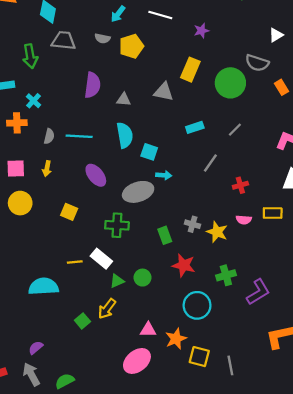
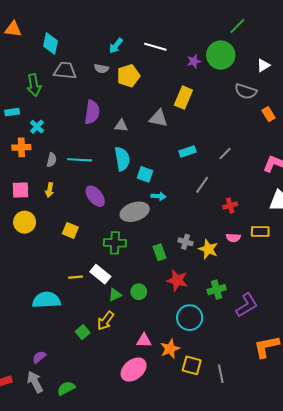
green circle: (230, 83) -> (221, 55), moved

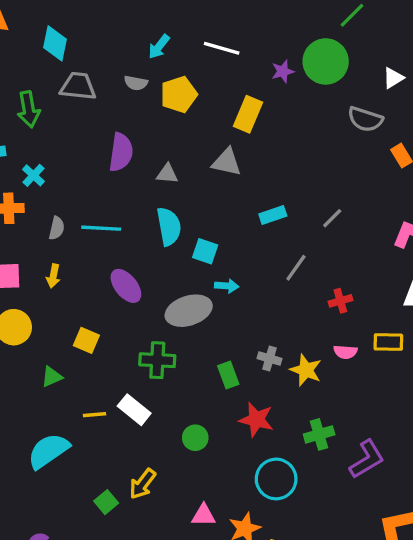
yellow rectangle: (183, 98) -> (248, 114), moved
green triangle: (115, 295) -> (52, 377), moved
cyan semicircle: (46, 300) -> (48, 451), turned -32

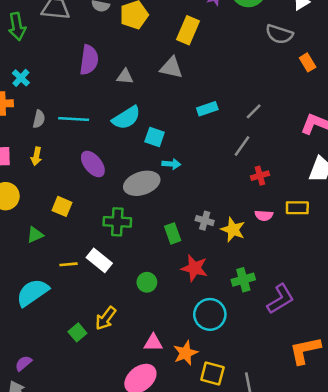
cyan semicircle: (169, 226) -> (126, 118), turned 68
gray line: (296, 268) -> (242, 146), moved

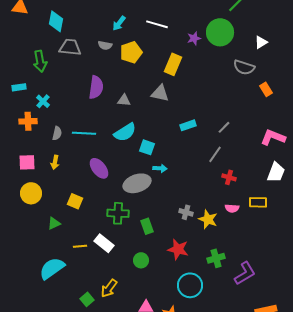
red cross: (260, 176) -> (229, 177), turned 32
green rectangle: (173, 233) -> (147, 226), moved

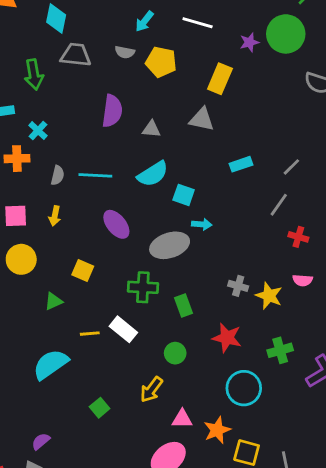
yellow pentagon: (131, 52) -> (161, 62), turned 30
yellow arrow: (109, 288) -> (151, 390), moved

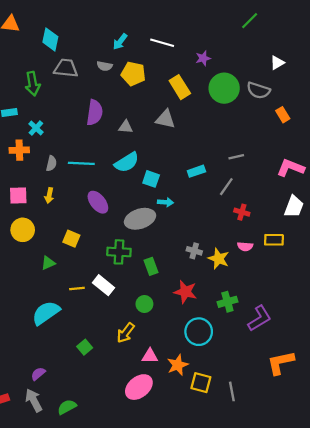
green circle: (286, 34) -> (224, 88), moved
yellow rectangle: (220, 79) -> (180, 87), turned -55
cyan rectangle: (241, 164) -> (196, 171), moved
gray line: (291, 167) -> (236, 157), turned 32

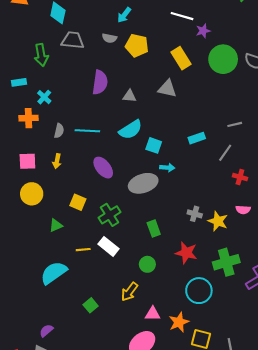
white line: (162, 43) -> (182, 16), moved
green cross: (119, 252) -> (109, 215), moved, turned -35
green cross: (227, 302) -> (226, 262), size x1.4

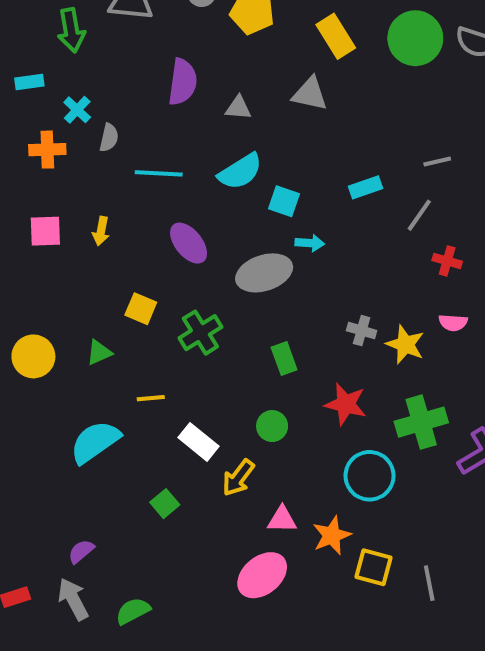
gray semicircle: (59, 131) -> (109, 138), moved
yellow circle: (32, 194) -> (33, 356), moved
white rectangle: (108, 246) -> (198, 442), moved

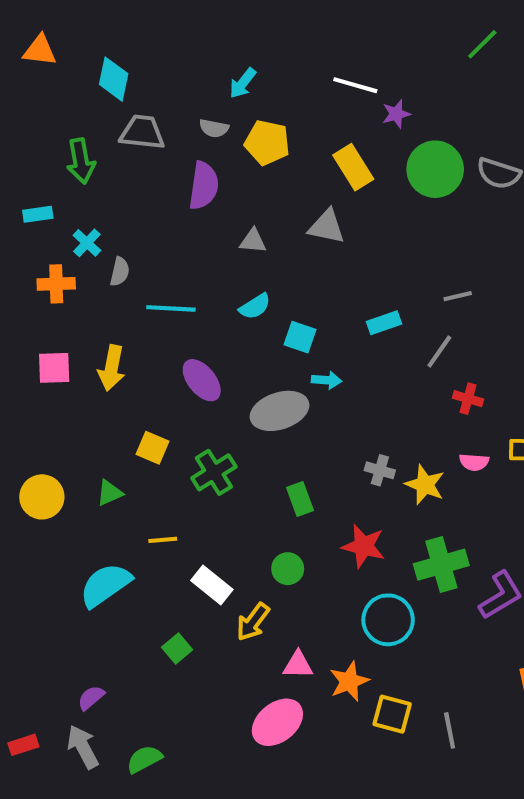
purple semicircle: (183, 82) -> (204, 186), moved
cyan semicircle: (240, 171) -> (255, 306), size x0.7
yellow arrow: (101, 231) -> (112, 368), size x1.5

